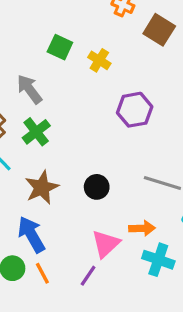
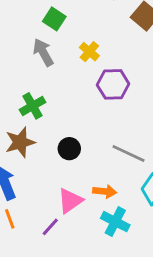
yellow cross: (99, 60) -> (89, 52), moved
gray arrow: (29, 89) -> (43, 52), moved
green cross: (36, 132) -> (33, 106), moved

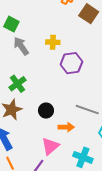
green square: (54, 19) -> (11, 24), moved
yellow cross: (89, 52) -> (53, 42), turned -32
orange arrow: (105, 191) -> (66, 127), moved

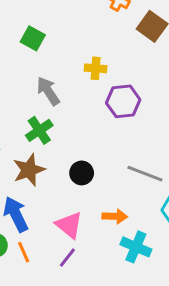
gray arrow: (21, 46) -> (48, 91), moved
orange arrow: (66, 127) -> (115, 216), moved
pink triangle: (50, 146) -> (69, 225), moved, turned -42

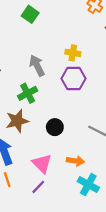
green square: (33, 38) -> (30, 14), moved
purple hexagon: (123, 101) -> (73, 79), moved

